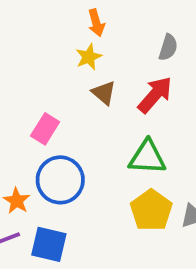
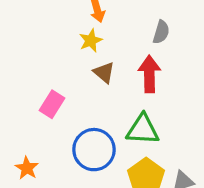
red arrow: (155, 95) -> (149, 74), turned -42
blue circle: (60, 180) -> (94, 150), moved

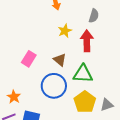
yellow star: (91, 41) -> (65, 31), moved
brown triangle: (104, 72) -> (60, 60), moved

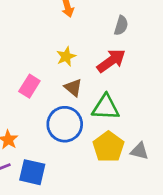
yellow star: (65, 31) -> (66, 57), moved
red arrow: (87, 41) -> (111, 61), turned 55
gray triangle: (107, 105) -> (139, 151), turned 32

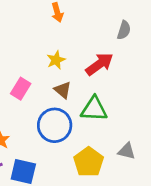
gray semicircle: (121, 25) -> (124, 30), moved
yellow pentagon: (108, 147) -> (89, 162), moved

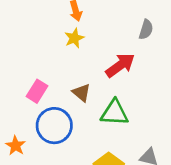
yellow star: (56, 60) -> (74, 38), moved
blue circle: (55, 125) -> (54, 126), moved

